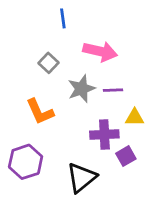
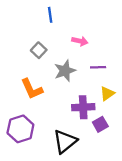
pink arrow: (100, 51) -> (80, 41), size x0.6
purple line: (113, 90) -> (98, 67), moved
yellow triangle: (135, 117) -> (107, 94), turned -35

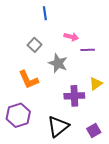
purple line: (98, 67) -> (88, 50), moved
gray star: (65, 71) -> (58, 63), turned -30
purple square: (100, 124) -> (94, 131), moved

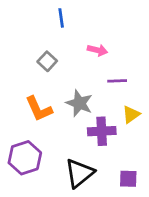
purple line: (88, 50) -> (117, 81), moved
gray star: (58, 63) -> (79, 103), moved
purple square: (94, 131) -> (128, 179), turned 32

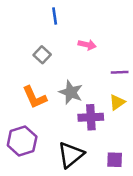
purple line: (117, 81) -> (120, 72), moved

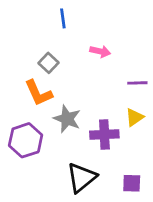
gray star: (71, 92) -> (67, 119), moved
orange L-shape: (35, 97) -> (38, 93), moved
purple hexagon: (22, 141) -> (26, 140), moved

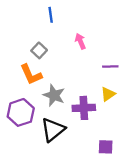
pink arrow: (100, 51) -> (80, 41), turned -126
black triangle: (81, 178) -> (53, 130), moved

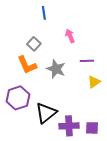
purple line: (110, 67) -> (87, 61), moved
gray star: (54, 95) -> (56, 69), moved
purple cross: (84, 108) -> (69, 126), moved

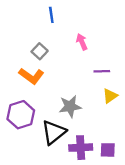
orange L-shape: (27, 65) -> (31, 76), turned -30
gray star: (56, 69) -> (70, 106), moved, turned -30

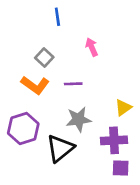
purple line: (102, 71) -> (73, 84), moved
purple cross: (81, 148) -> (114, 140), moved

